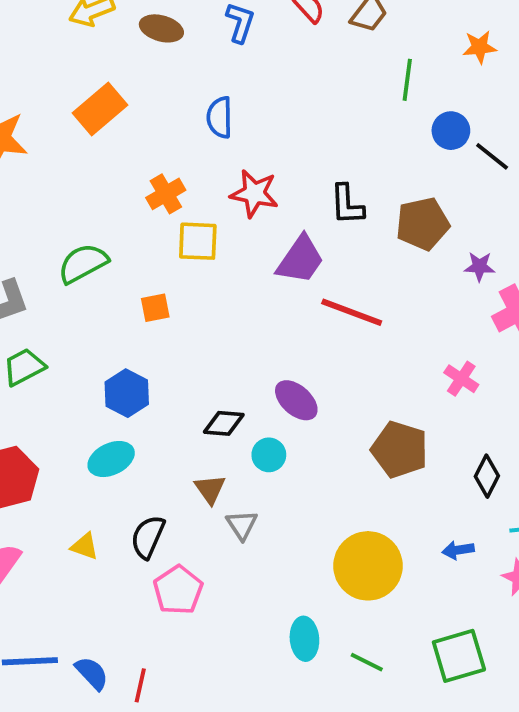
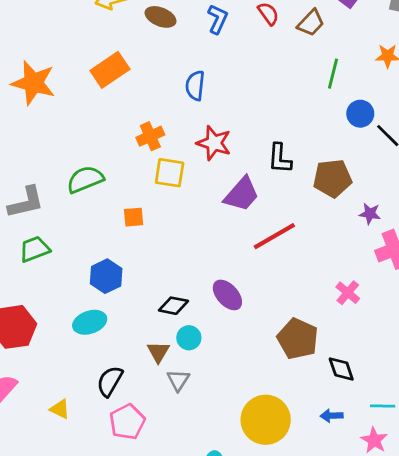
red line: (352, 312) -> (274, 236), turned -57
cyan circle: (269, 455) -> (189, 338), moved
black diamond: (487, 476) -> (341, 369), moved, turned -52
yellow triangle: (85, 546) -> (60, 409), moved

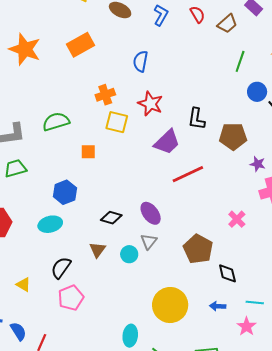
cyan circle: (189, 338) -> (129, 254), moved
gray triangle: (178, 380) -> (149, 241), moved

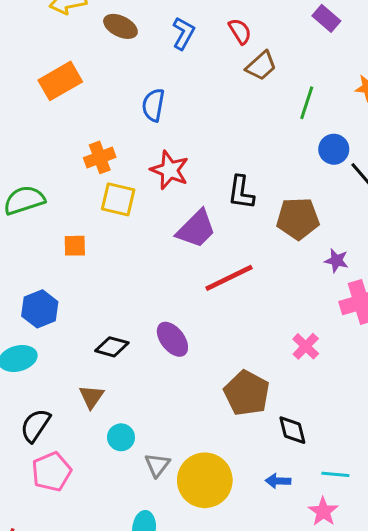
brown trapezoid: (227, 24) -> (261, 66), moved
gray triangle: (149, 241) -> (157, 465), moved
cyan circle: (129, 254) -> (121, 437), moved

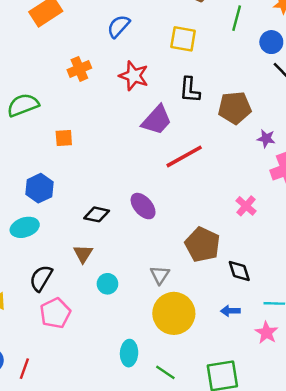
blue semicircle: (153, 105) -> (118, 26), turned 35
blue circle: (334, 149) -> (271, 42), moved
yellow square: (118, 199) -> (183, 39), moved
gray triangle: (157, 465) -> (160, 275), moved

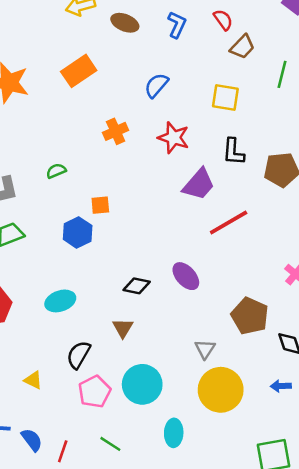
green semicircle: (23, 105) -> (56, 171), size x0.6
blue hexagon: (39, 188) -> (78, 232), moved
cyan circle: (107, 284) -> (142, 384), moved, size x1.8
green line: (165, 372) -> (110, 444), moved

